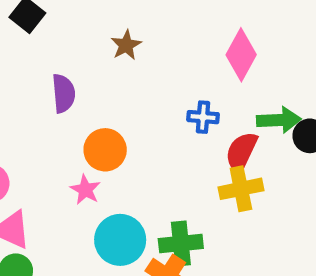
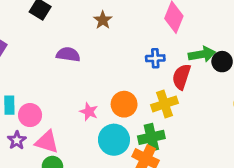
purple semicircle: (64, 93) -> (68, 54), turned -70
orange circle: (105, 150) -> (124, 104), moved
yellow cross: (241, 189) -> (165, 104), moved

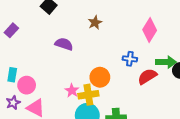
red semicircle: (181, 77) -> (147, 76), turned 30
orange circle: (124, 104) -> (100, 77), moved
yellow cross: (165, 104) -> (88, 95), moved

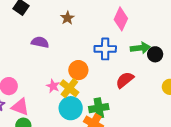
blue cross: (130, 59) -> (105, 49), size x1.5
red semicircle: (147, 76) -> (125, 80), moved
yellow cross: (88, 95) -> (69, 88), turned -36

